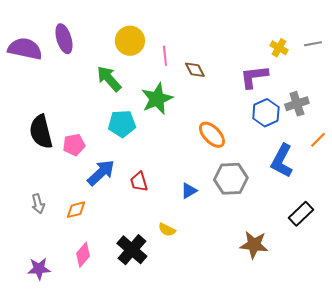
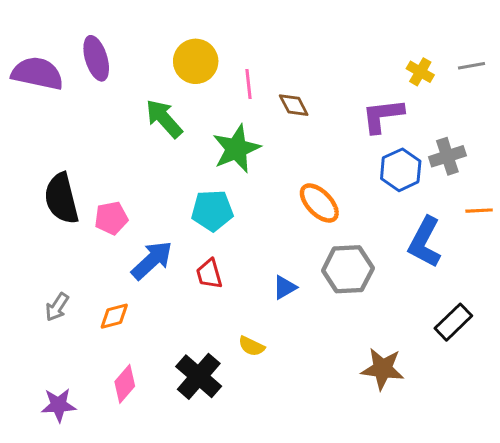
cyan pentagon: (122, 124) -> (212, 211), moved
orange line: (318, 140) -> (479, 211), turned 42
gray arrow: (38, 204) -> (57, 307), turned 48

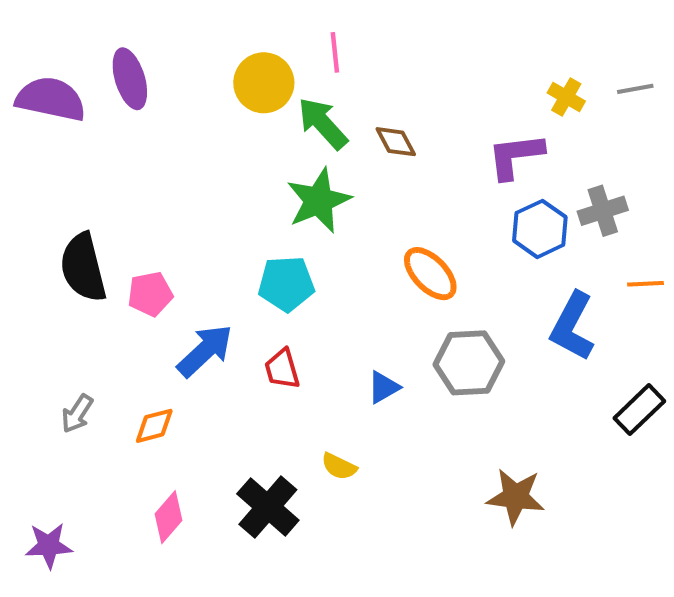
pink line: (248, 84) -> (335, 52), moved
green arrow: (164, 119) -> (323, 123), moved
black rectangle: (453, 322) -> (639, 410), moved
purple star: (58, 405) -> (49, 546), moved

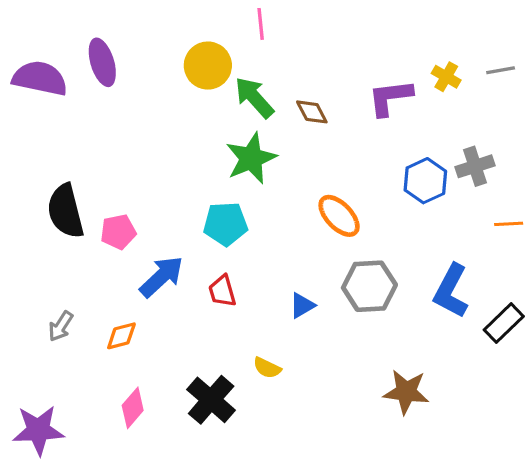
pink line: (335, 52) -> (261, 24), moved
purple L-shape: (516, 156) -> (390, 98), moved
blue L-shape: (572, 326) -> (451, 291), moved
purple star: (49, 546) -> (38, 430), size x1.4

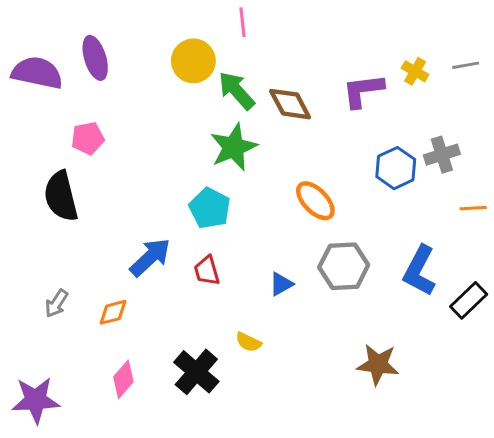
brown diamond: (312, 112) -> (290, 104), size x1.4
cyan pentagon: (225, 224) -> (210, 208), turned 30
pink pentagon: (118, 232) -> (88, 138), moved

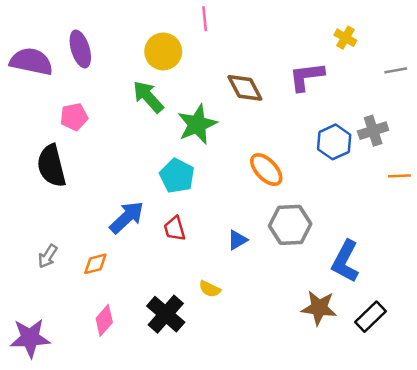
gray line: (466, 65) -> (396, 70), moved
yellow cross: (415, 71) -> (345, 38), moved
green arrow: (237, 91) -> (148, 97), moved
blue L-shape: (420, 271) -> (345, 261), moved
black rectangle: (469, 300) -> (371, 317), moved

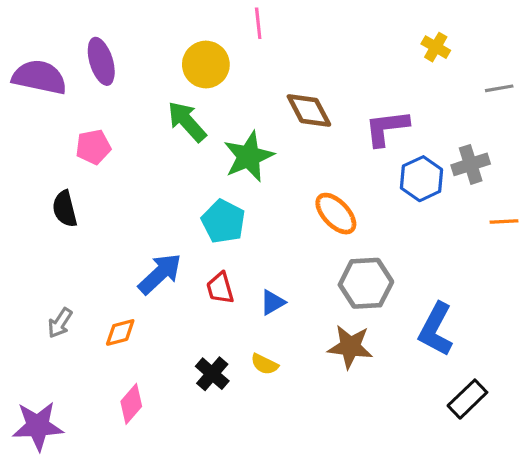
purple L-shape: (306, 77) -> (387, 128), moved
black semicircle: (51, 166) -> (65, 209), size x0.7
blue triangle: (237, 240) -> (272, 302), moved
brown star: (319, 308) -> (350, 347), moved
black cross: (166, 314) -> (212, 374), moved, size x0.7

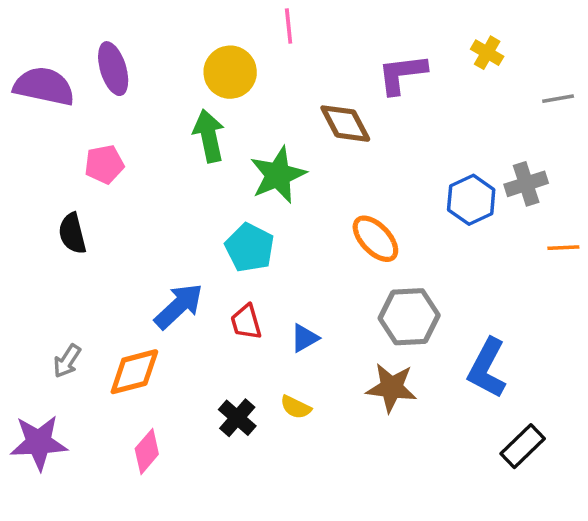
green arrow: (187, 122) -> (209, 136), turned 30
purple L-shape: (387, 128) -> (402, 74), moved
orange diamond: (120, 332) -> (134, 372), size x1.5
purple star: (38, 426) -> (39, 443), moved

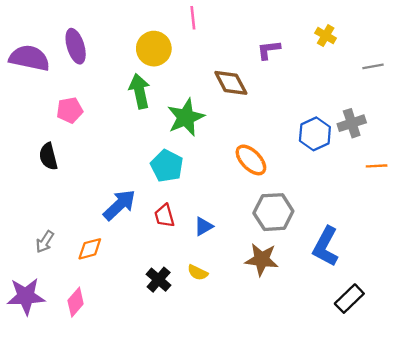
purple L-shape: (402, 74) -> (269, 50), size x0.7
orange diamond: (134, 372) -> (90, 249), size x0.7
pink diamond: (147, 451) -> (76, 302), moved

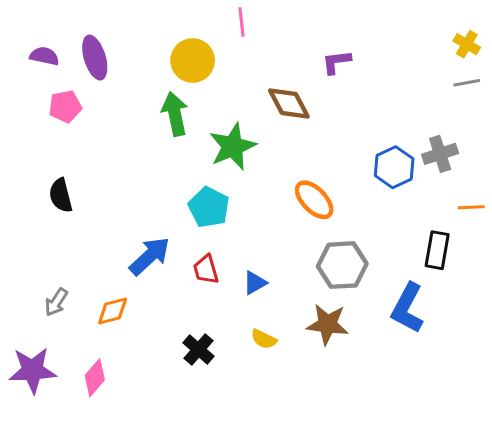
yellow cross: (326, 36) -> (467, 44), moved
purple semicircle: (29, 58) -> (44, 56), moved, size x0.6
pink pentagon: (70, 110) -> (65, 106), moved
yellow semicircle: (198, 273) -> (264, 339), moved
black rectangle: (349, 299) -> (437, 250), moved, turned -36

